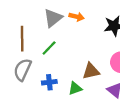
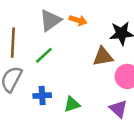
brown triangle: (91, 71) -> (103, 57), moved

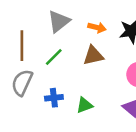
orange arrow: (78, 20) -> (97, 28), moved
brown triangle: (103, 57) -> (93, 56), moved

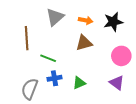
green line: (54, 57) -> (48, 58), moved, turned 70
gray semicircle: (22, 83) -> (30, 89), moved

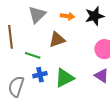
brown triangle: (84, 43) -> (57, 40), moved
green triangle: (79, 83) -> (65, 78), size x1.5

